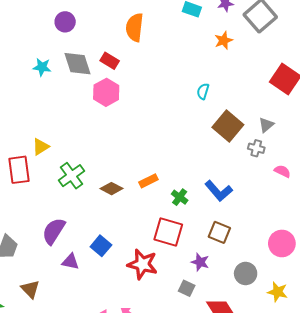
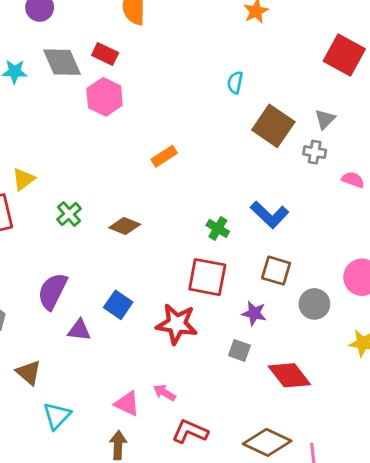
green cross: (71, 176) -> (69, 214), size x0.7
orange rectangle: (148, 181) -> (164, 156), moved
gray circle: (246, 273) -> (314, 304), moved

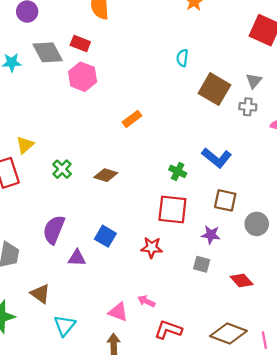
red star: (177, 324) -> (152, 248), size x0.7
red diamond: (289, 375) -> (242, 280), size x0.7

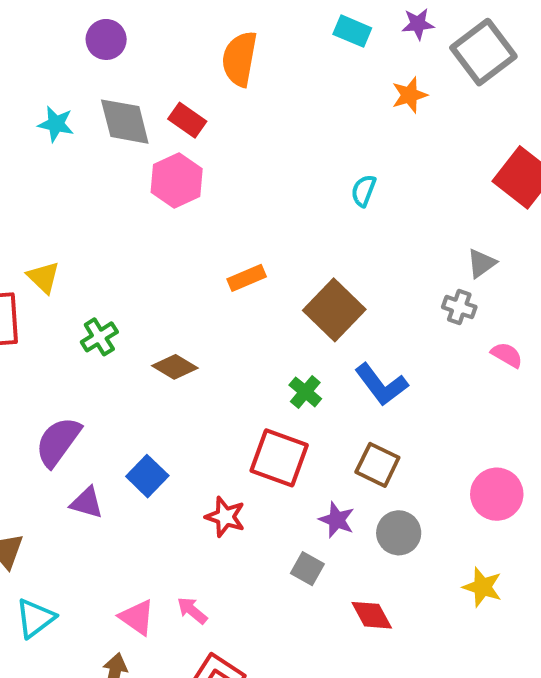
brown square: (214, 89) -> (334, 310), moved
yellow triangle: (25, 145) -> (43, 277), turned -48
gray circle: (257, 224) -> (399, 533), moved

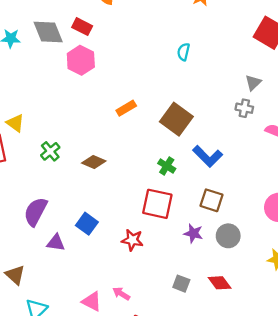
gray square: (307, 569) -> (181, 284), moved

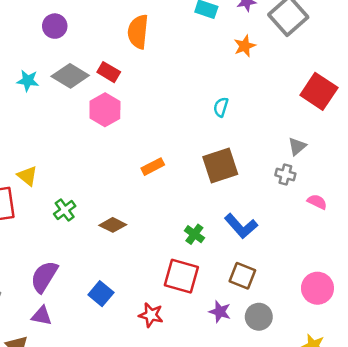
gray diamond: (48, 32) -> (70, 76), turned -40
brown square: (176, 119) -> (220, 166), moved, turned 32
purple triangle: (56, 243) -> (42, 316), moved

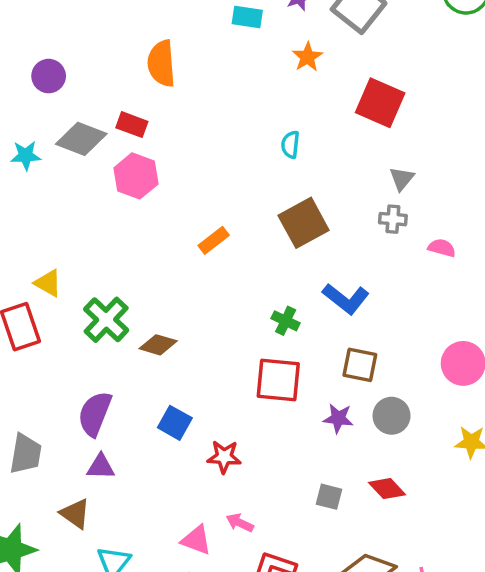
red square: (319, 91) -> (380, 103), moved
green cross: (65, 210) -> (106, 320), size x1.5
brown diamond: (113, 225) -> (158, 345), moved
red star: (151, 315) -> (224, 457), moved

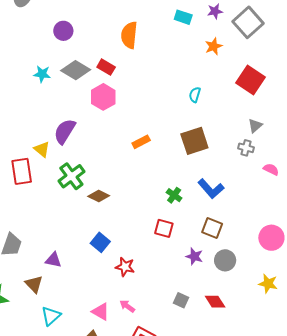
red square: (278, 380) -> (164, 228), size x0.7
purple semicircle: (95, 414) -> (65, 131), moved

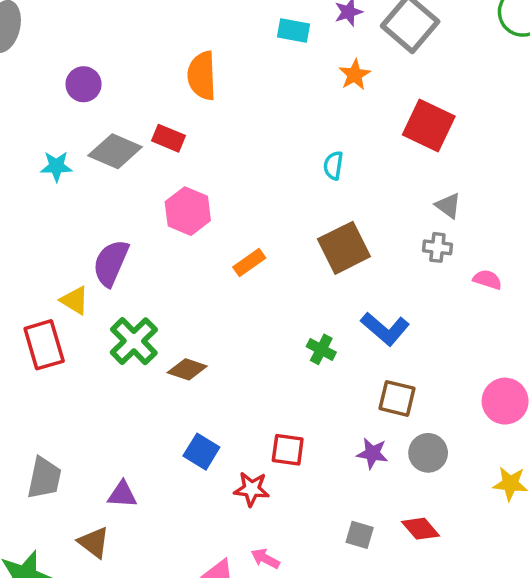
pink hexagon: (103, 97) -> (188, 211), moved
gray triangle: (255, 126) -> (448, 206), turned -35
red square: (164, 228) -> (288, 450), moved

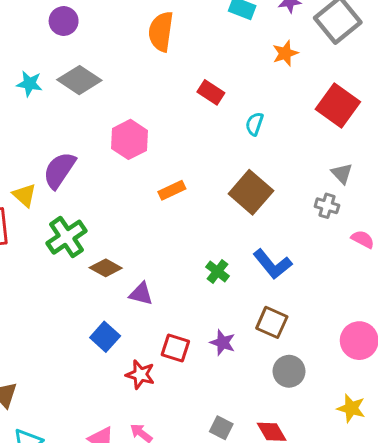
red rectangle: (169, 138) -> (211, 92), moved
brown square: (344, 248) -> (251, 192), turned -33
purple star: (372, 453) -> (223, 343), moved
purple triangle: (122, 494) -> (141, 294), moved

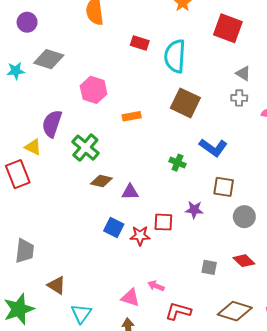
cyan semicircle: (254, 124) -> (175, 56), size x2.0
orange rectangle: (172, 190) -> (132, 116), turned 30
green cross: (67, 237) -> (85, 148), moved
red star: (140, 375) -> (140, 236), moved

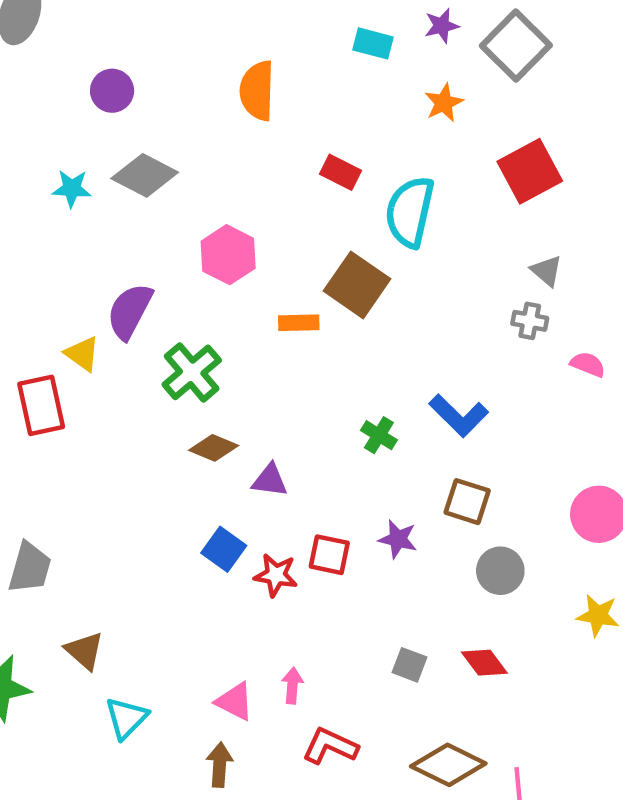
red square: (228, 28) -> (530, 171), turned 32
brown square: (185, 103) -> (357, 285), moved
pink arrow: (156, 286) -> (292, 686), turned 63

